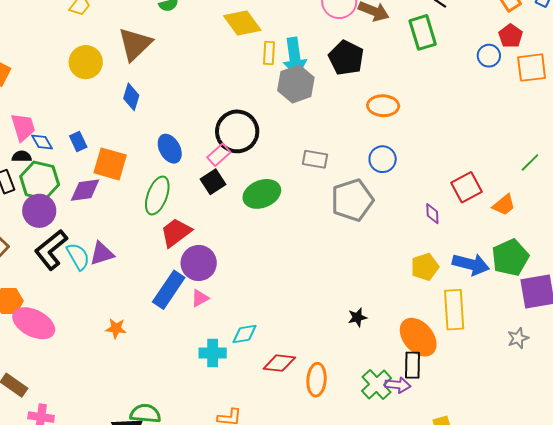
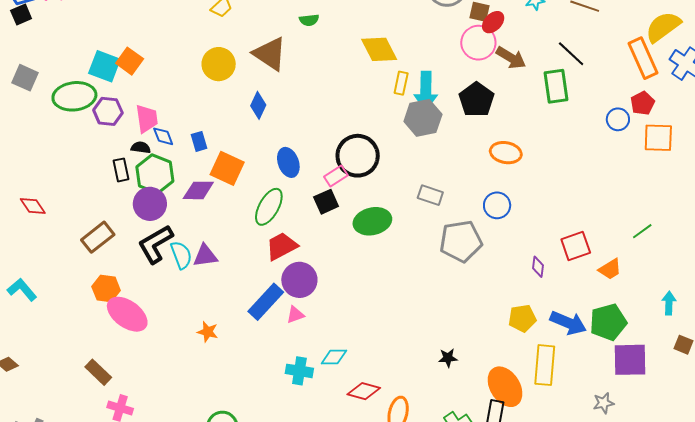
brown triangle: (135, 44) -> (270, 54), turned -51

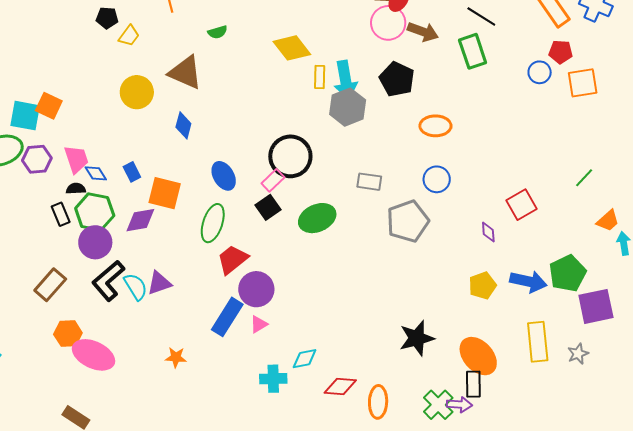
red pentagon: (642, 103) -> (561, 52), turned -30
orange trapezoid: (610, 269) -> (608, 221), moved
black star: (448, 358) -> (417, 338), size x1.8
yellow rectangle: (545, 365) -> (538, 342), moved

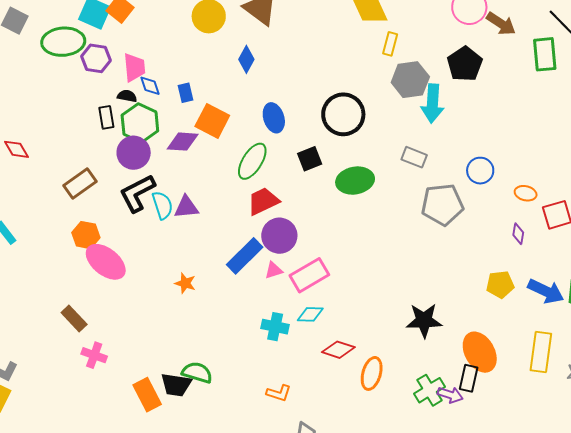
cyan arrow: (345, 80) -> (432, 103), moved
orange ellipse: (435, 126) -> (526, 193), moved, size x0.7
pink rectangle: (273, 180) -> (309, 275), moved, size x1.6

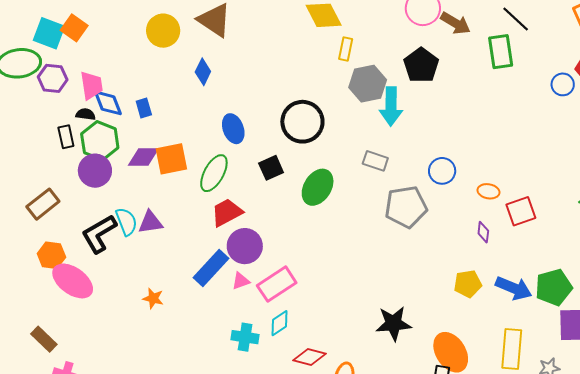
blue diamond: (150, 86) -> (108, 103), size x1.4
orange square: (212, 121) -> (171, 159), moved, turned -36
green ellipse: (355, 181) -> (318, 187), turned -45
black L-shape: (137, 193) -> (99, 234), moved
cyan diamond: (310, 314) -> (279, 323), turned -32

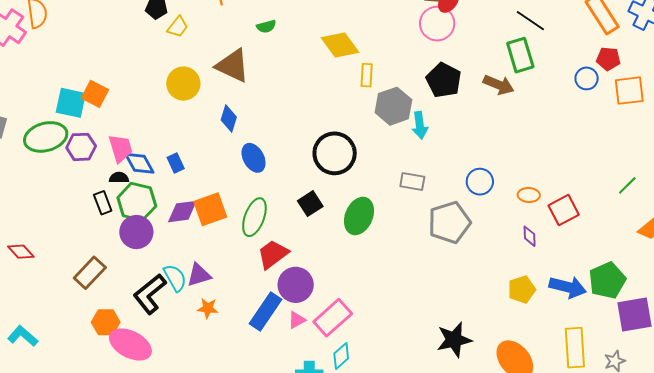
brown arrow: (455, 23) -> (499, 85), moved
cyan arrow: (391, 106) -> (420, 125), size x0.7
blue ellipse: (233, 129) -> (254, 158), moved
orange star: (153, 298) -> (208, 308), moved

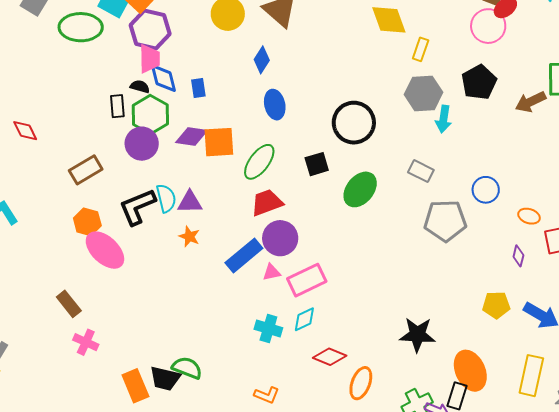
yellow rectangle: (367, 75) -> (421, 49), moved
brown arrow: (499, 85) -> (531, 102), turned 116
purple hexagon: (81, 147) -> (150, 29), moved, size x1.4

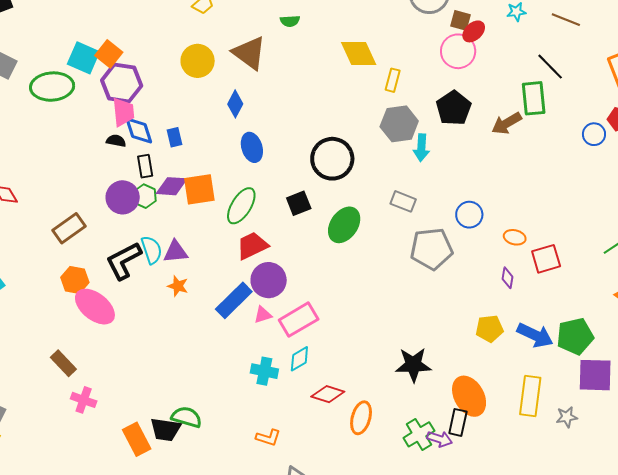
black rectangle: (117, 106) -> (145, 166), moved
green hexagon: (150, 115) -> (145, 196), moved, size x0.6

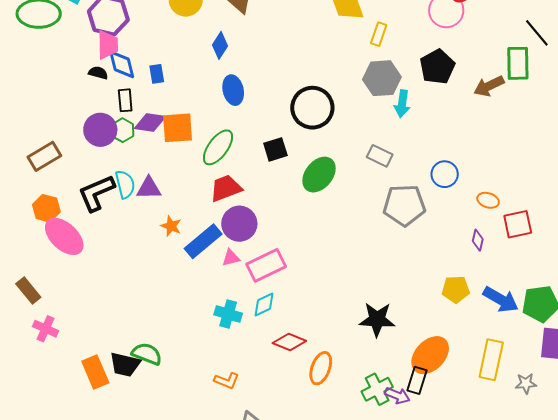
orange star: (178, 286) -> (171, 226), moved
orange ellipse: (469, 396) -> (430, 355), turned 69

